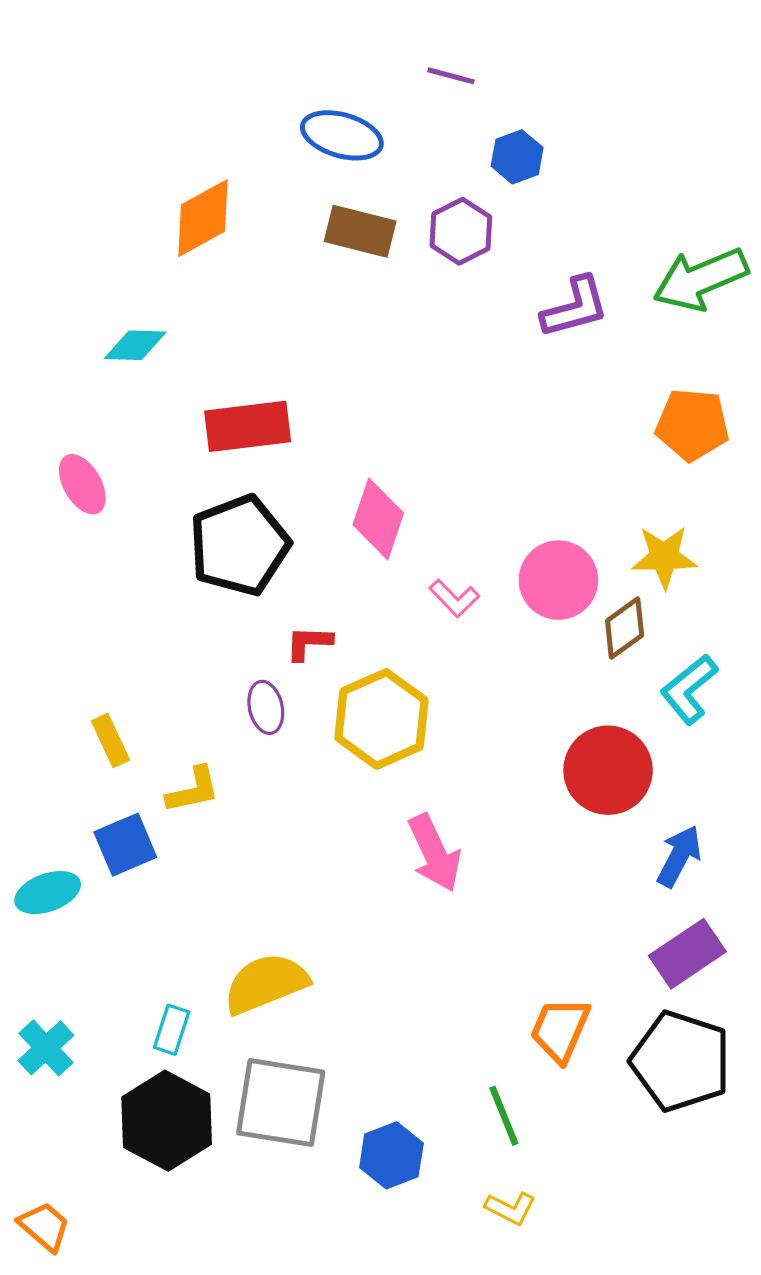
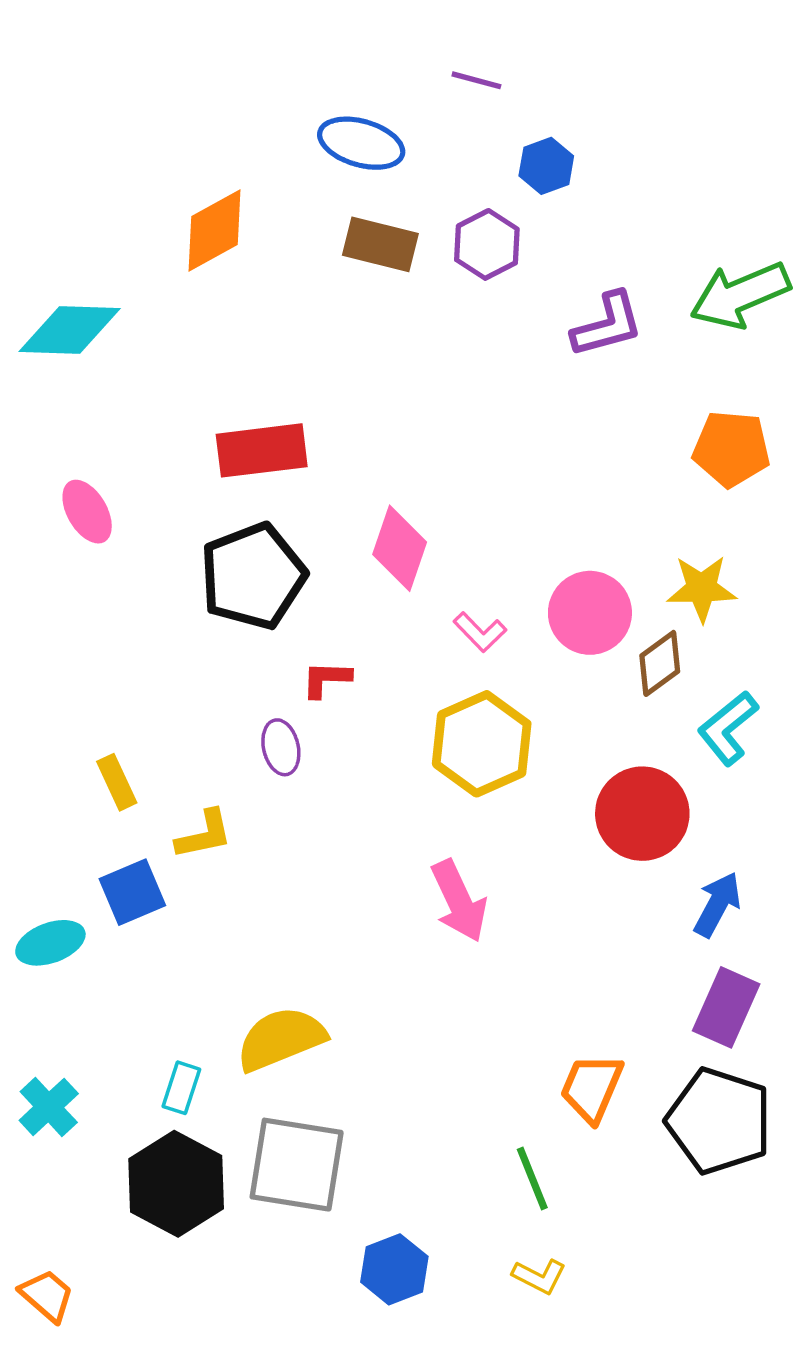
cyan diamond: (135, 345) -> (70, 330), moved, size x1.5
yellow hexagon: (382, 719) -> (482, 744), moved
purple rectangle: (687, 954) -> (726, 1007), turned -32
blue hexagon: (391, 1155) -> (394, 1269), moved

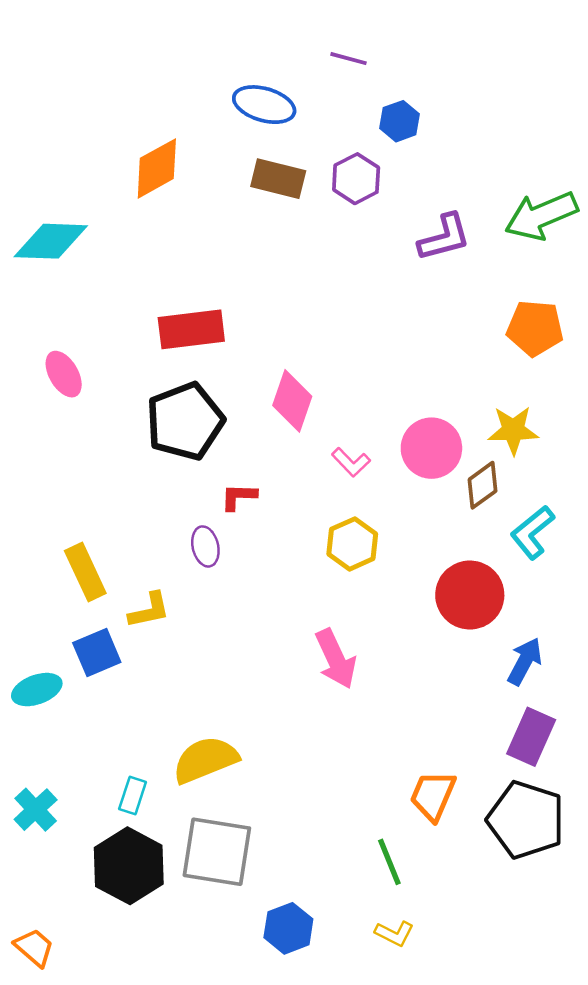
yellow hexagon: (482, 744) -> (352, 544), size x0.7
yellow rectangle: (117, 782) -> (85, 572), size x1.4

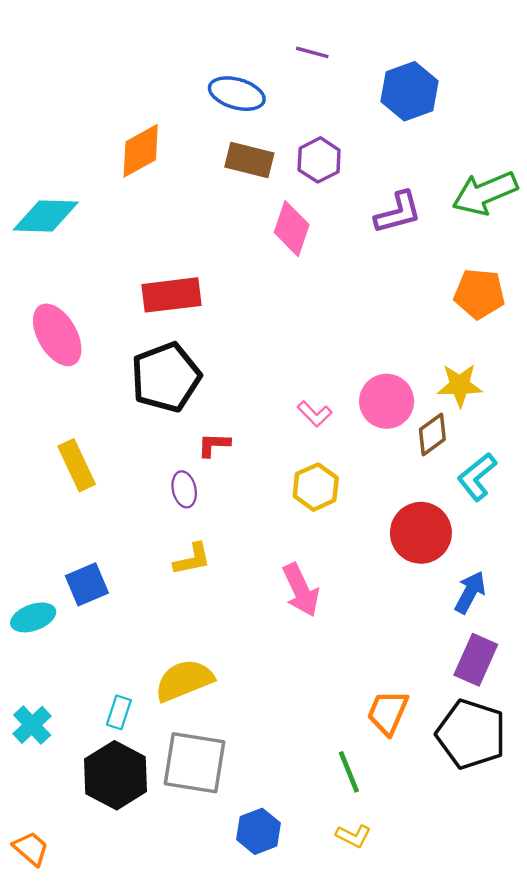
blue hexagon: (400, 121) -> (409, 91), moved, size x1.6
pink ellipse: (64, 374) -> (57, 335), size x1.5
pink diamond: (292, 401) -> (292, 229), moved
yellow rectangle: (85, 572) -> (77, 465), moved
yellow L-shape: (149, 610) -> (192, 559), moved

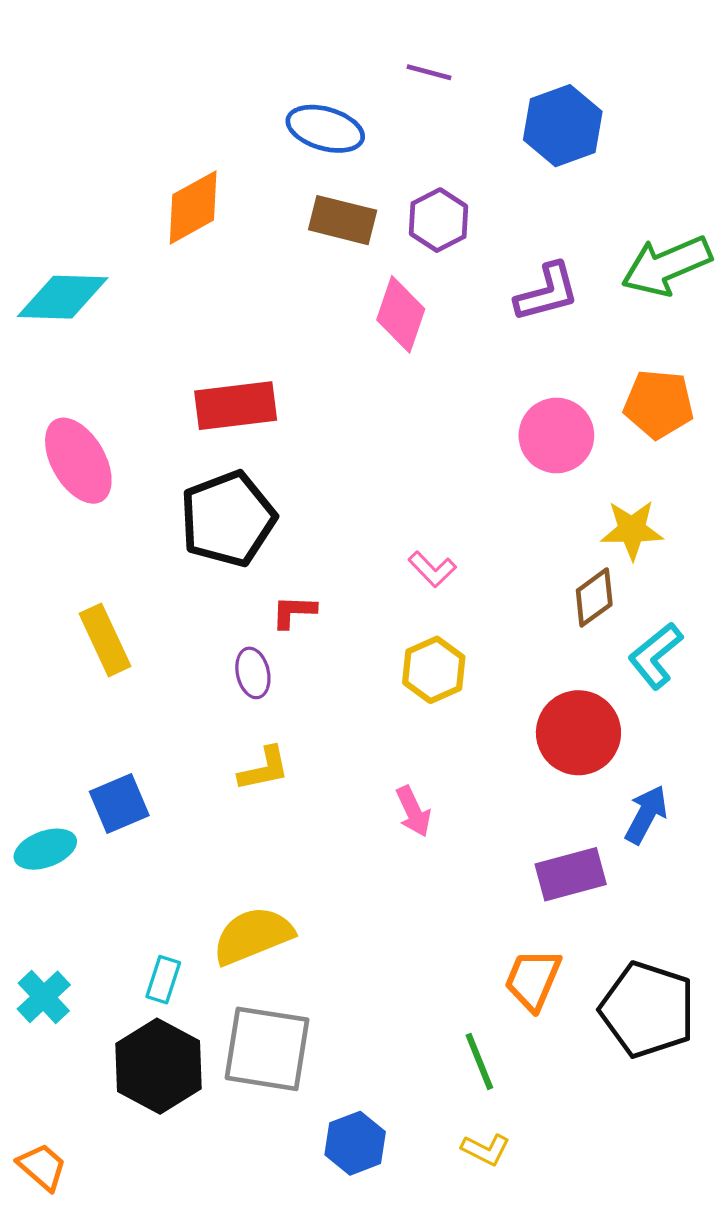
pink circle: (387, 401) -> (556, 435), moved
pink arrow: (301, 590) -> (413, 811), size x0.7
purple rectangle: (476, 660) -> (571, 874), moved, turned 51

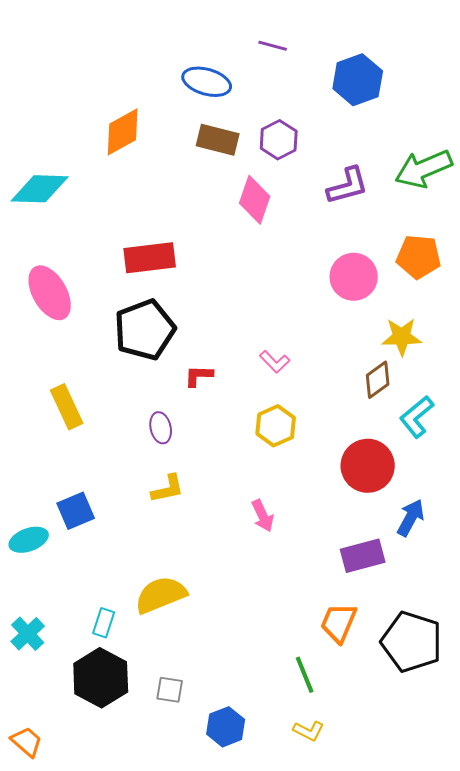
red L-shape: (294, 612) -> (199, 376), moved
gray square: (267, 1049) -> (170, 690), moved, size x0.5

